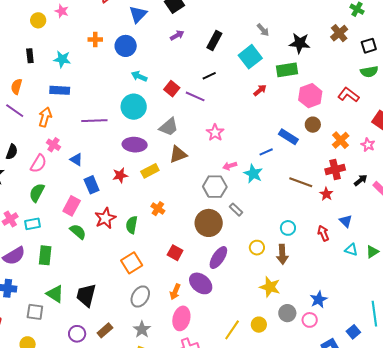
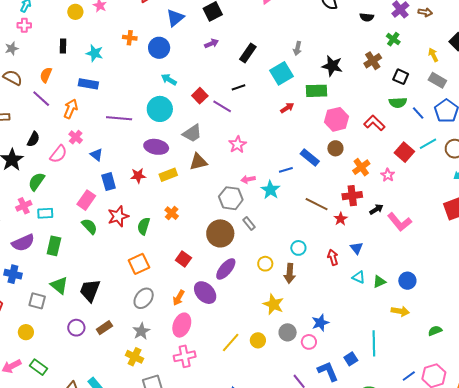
gray arrow: (263, 30) -> (297, 48), turned 48
black square: (369, 46) -> (401, 77), turned 35
green semicircle: (37, 193) -> (36, 182), moved

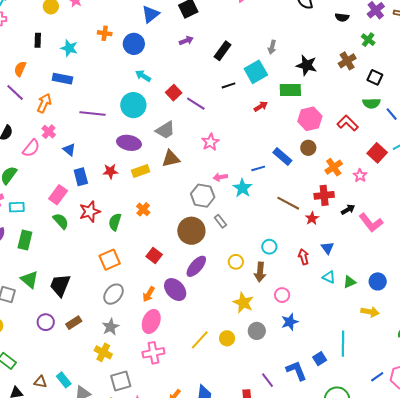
black line: (238, 87) -> (228, 85), moved
pink circle: (309, 342) -> (282, 295), moved

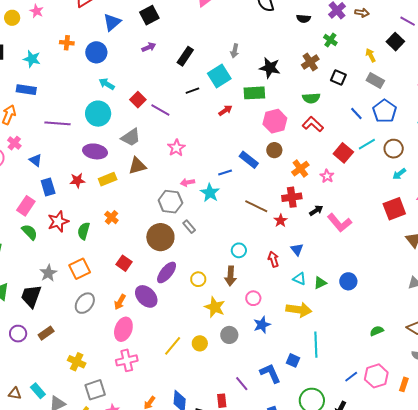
green semicircle: (371, 103) -> (311, 98), moved
yellow circle: (236, 262) -> (198, 279), moved
yellow arrow: (370, 312) -> (299, 310), moved, size x1.4
gray star: (111, 327) -> (48, 273), moved
blue square: (320, 359) -> (293, 360), turned -32

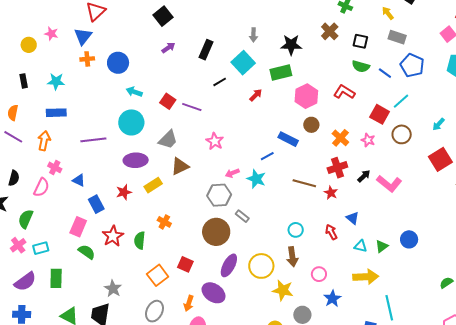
blue triangle: (112, 22) -> (83, 36), moved
green semicircle: (311, 98) -> (361, 66), moved, turned 30
brown circle: (394, 149) -> (402, 134), moved
orange square: (80, 269) -> (158, 275), moved
yellow circle: (198, 279) -> (261, 266), size x1.6

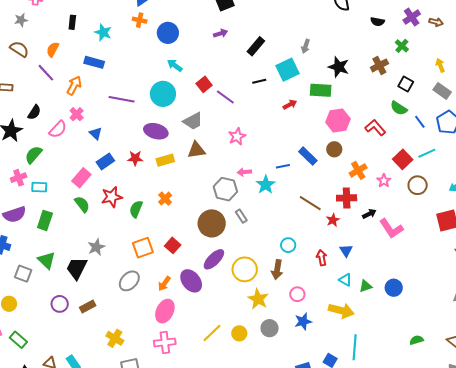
blue rectangle: (96, 204) -> (105, 161), turned 66

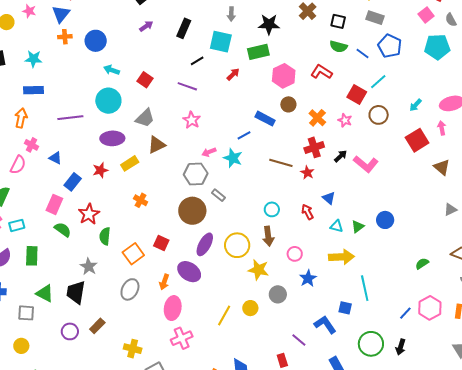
cyan square: (288, 70) -> (221, 42), turned -35
purple line: (225, 97) -> (187, 86), moved
green semicircle: (136, 209) -> (105, 236), moved

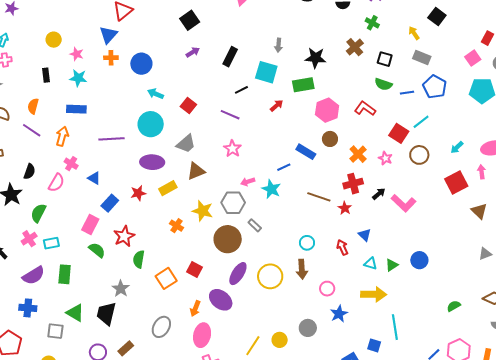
pink star: (29, 11) -> (77, 54), moved
blue line: (362, 53) -> (407, 93), turned -48
yellow star: (258, 270) -> (203, 211), moved
gray ellipse: (130, 289) -> (161, 327), moved

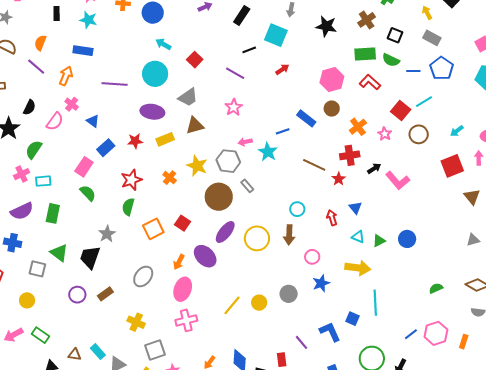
green rectangle: (303, 85) -> (365, 54), moved
red star: (124, 236) -> (131, 180), moved

